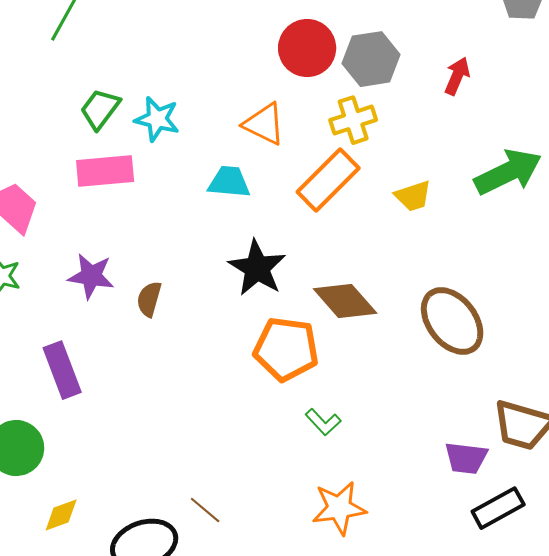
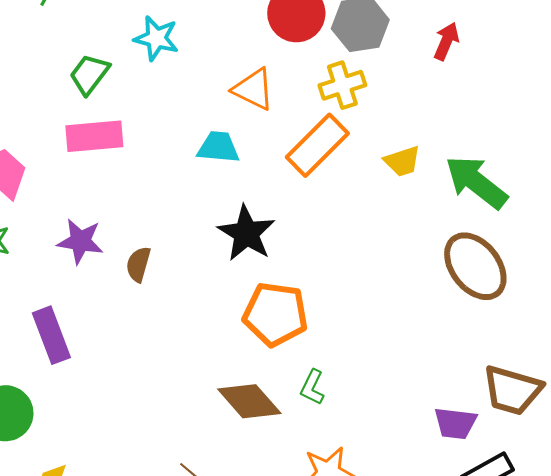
cyan star: (157, 119) -> (156, 38), moved
green arrow: (508, 172) -> (476, 182), moved, turned -116
brown diamond: (345, 301) -> (249, 401), moved
brown ellipse: (452, 321) -> (475, 266), moved
green L-shape: (323, 422) -> (312, 387), turned 69

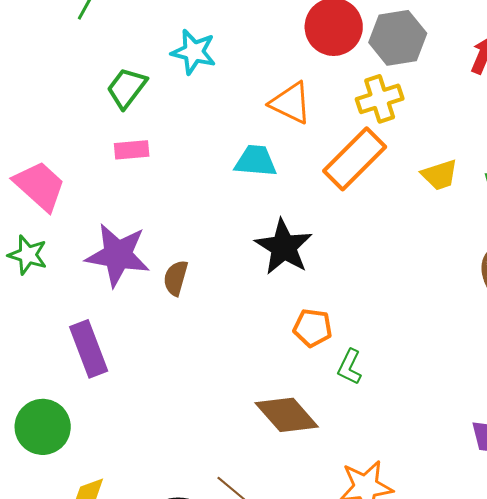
pink rectangle: (94, 136) -> (132, 150), size x0.6
purple star: (80, 241) -> (118, 255), size x1.4
orange pentagon: (275, 314) -> (313, 328), size x0.6
green L-shape: (312, 387) -> (350, 367), moved

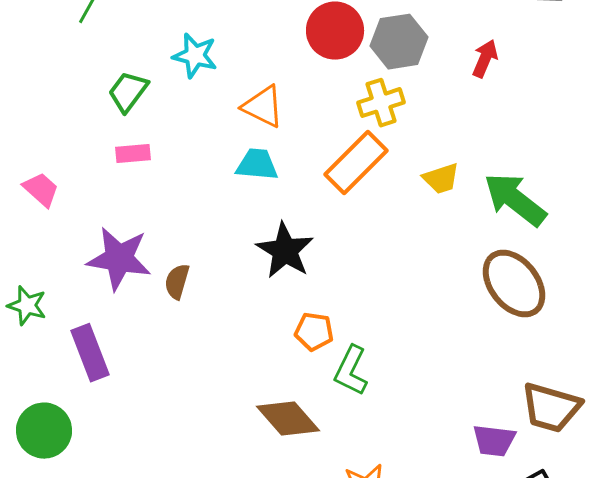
orange triangle: (291, 103) -> (263, 107), moved
pink trapezoid: (40, 186) -> (41, 190), size x0.7
green star: (28, 255) -> (27, 306), moved
green L-shape: (350, 367) -> (351, 371), size x1.4

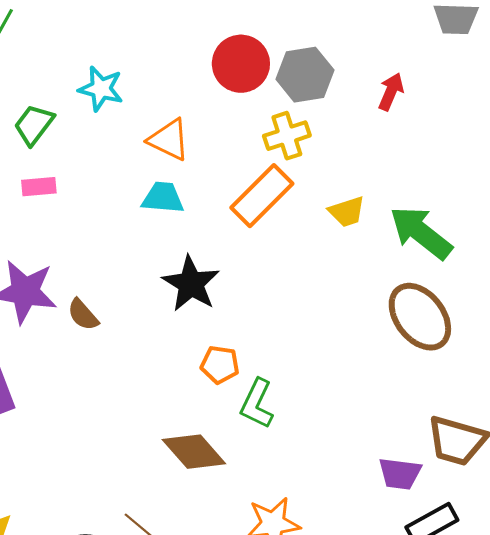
brown semicircle: (177, 282) -> (83, 315), turned -57

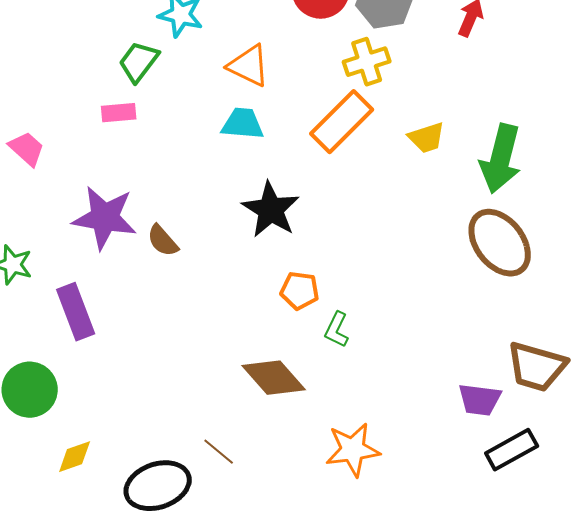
green trapezoid: (34, 125) -> (139, 62), moved
green arrow: (421, 233) -> (501, 159), turned -114
green L-shape: (257, 404) -> (337, 330), size x0.7

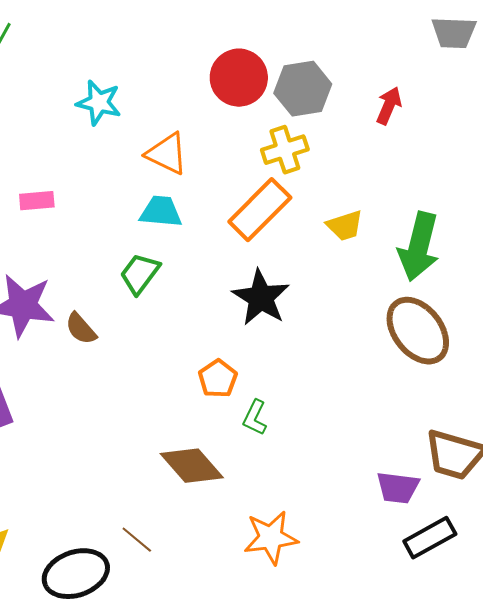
green trapezoid: (139, 62) -> (140, 274), moved
black star: (271, 210) -> (261, 298), moved
orange pentagon: (300, 291) -> (218, 379), turned 30

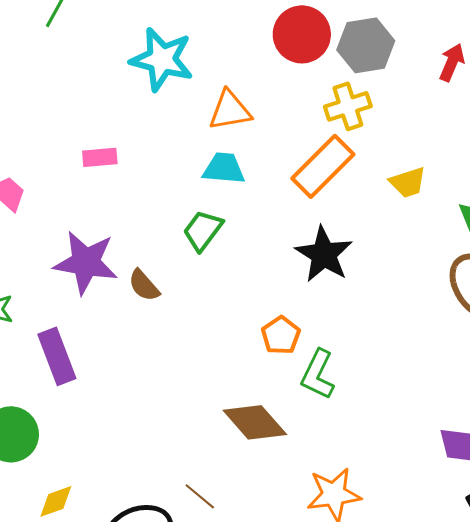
cyan star: (99, 103) -> (162, 59), size x1.4
orange triangle: (167, 154) -> (230, 110), turned -36
green L-shape: (255, 418) -> (318, 374), size x1.4

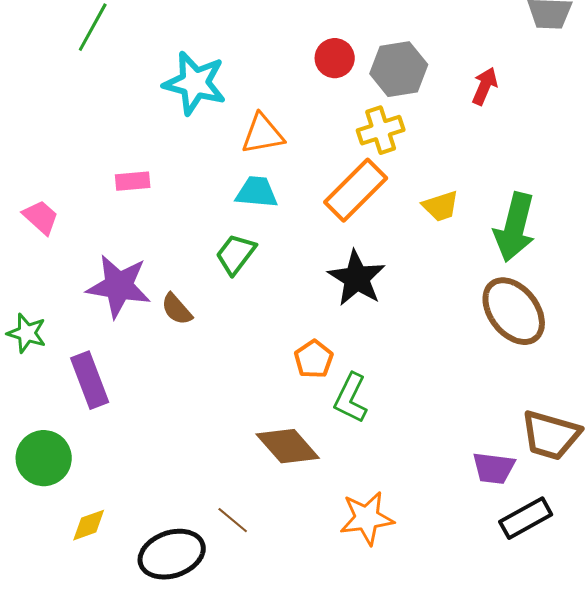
red circle: (302, 34) -> (335, 58), size x0.7

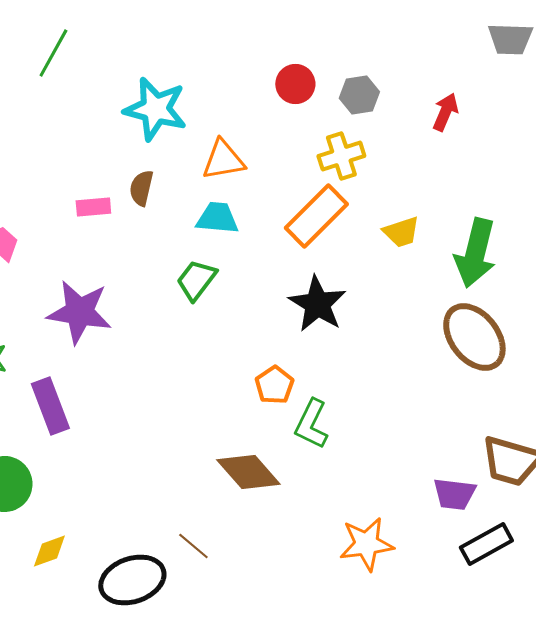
gray hexagon: (399, 69) -> (359, 95), size x0.7
brown semicircle: (177, 309) -> (141, 188), moved, turned 54
orange star: (367, 518) -> (366, 544), moved

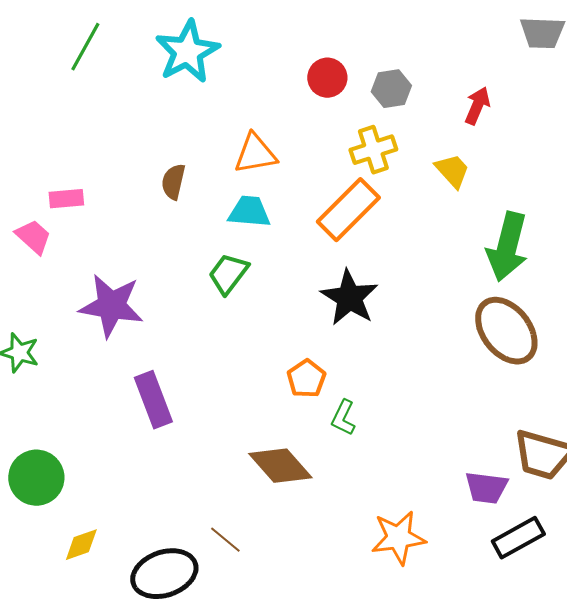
cyan star: (155, 109) -> (187, 52), moved, turned 30
pink rectangle: (93, 207) -> (66, 199), moved
yellow trapezoid: (401, 232) -> (452, 171), moved, turned -114
purple rectangle: (50, 406) -> (153, 400), moved
green L-shape: (311, 424) -> (343, 418), size x0.7

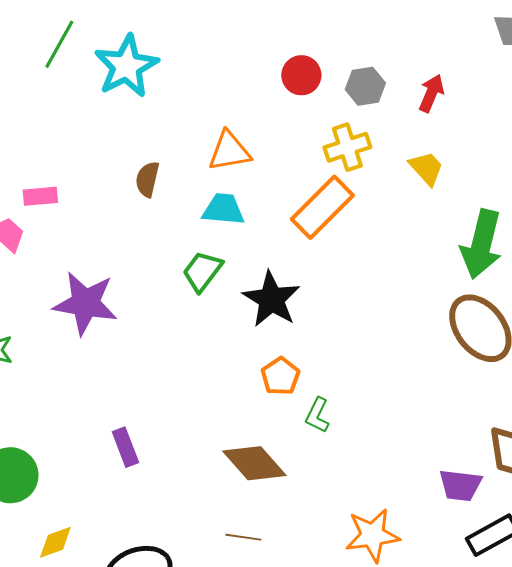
cyan star: (187, 52) -> (126, 66), moved
red arrow: (477, 106) -> (431, 93), moved
black star: (349, 298) -> (271, 299), moved
purple rectangle: (153, 400) -> (125, 447), moved, size x0.7
brown line: (225, 540) -> (243, 537), moved, turned -32

